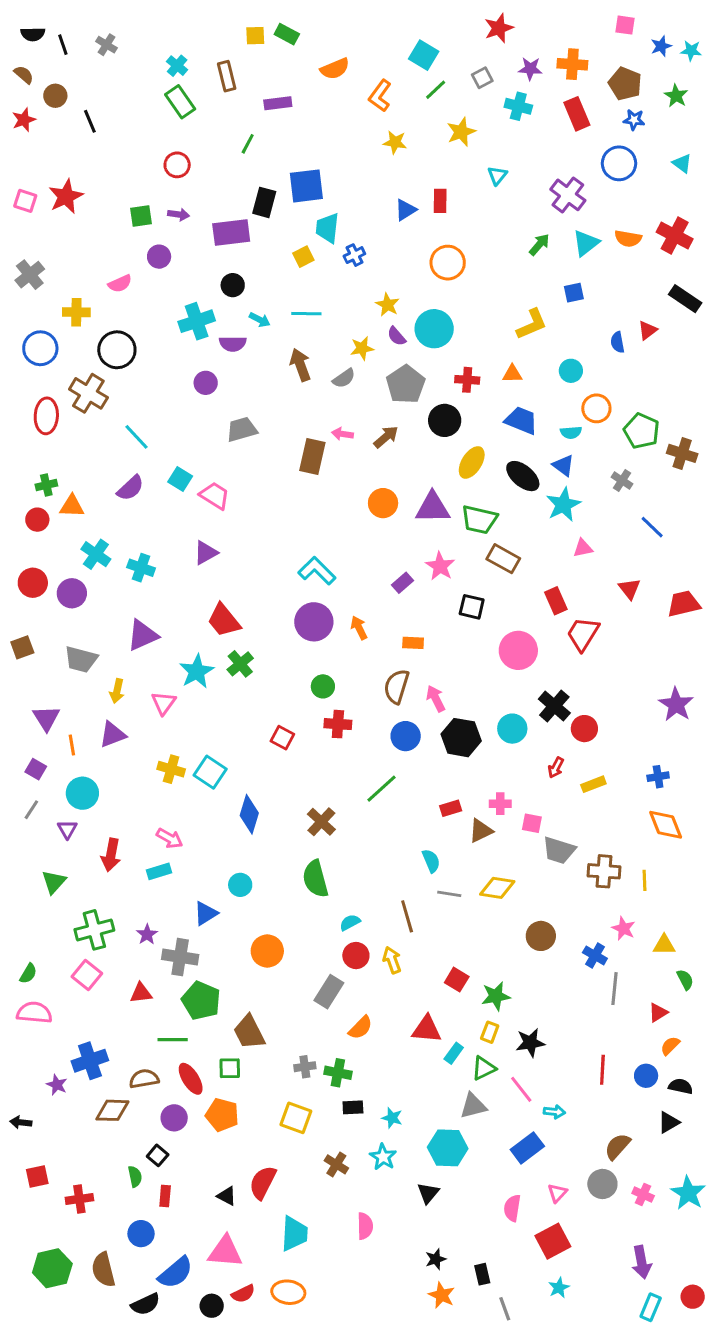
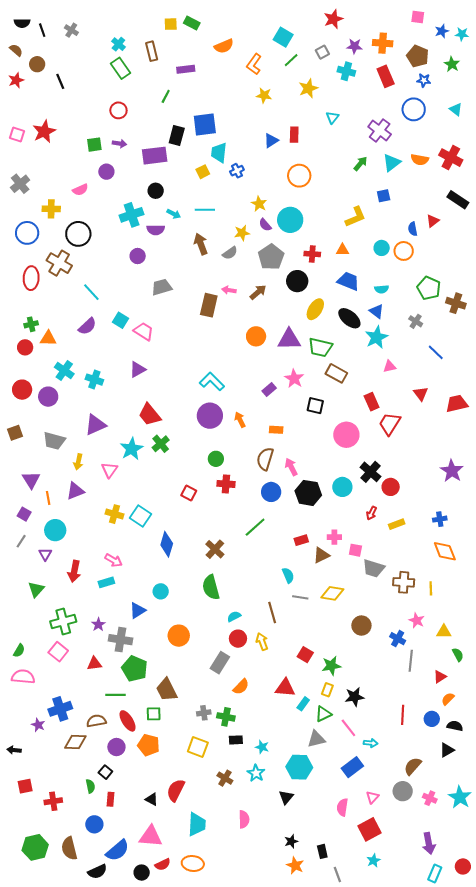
orange circle: (596, 408) -> (404, 251), moved

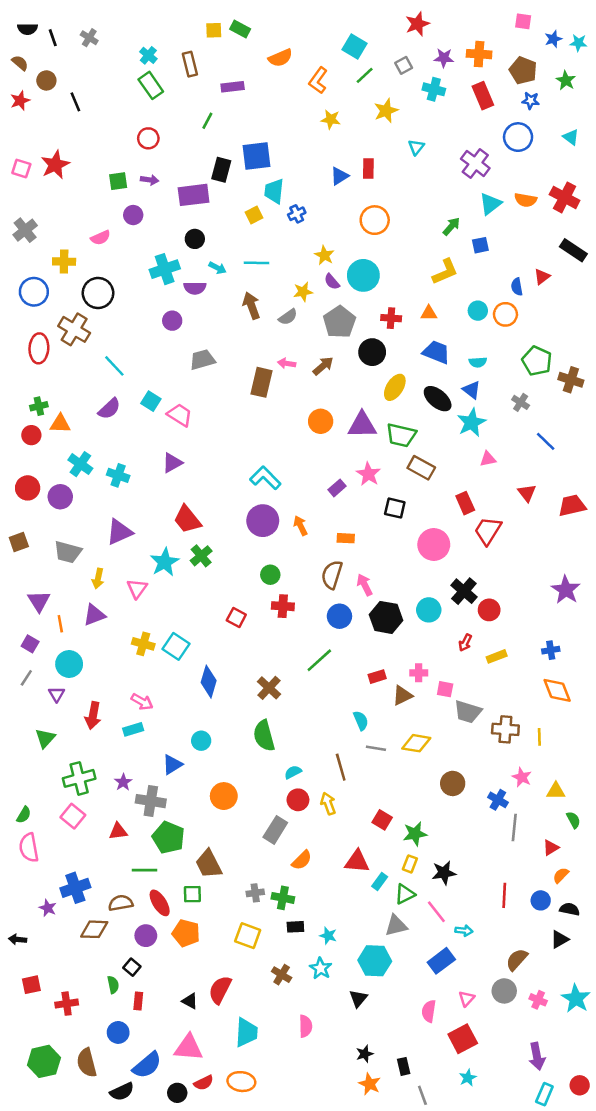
green arrow: (360, 164) -> (451, 226), moved
pink semicircle: (23, 677) -> (29, 848), turned -105

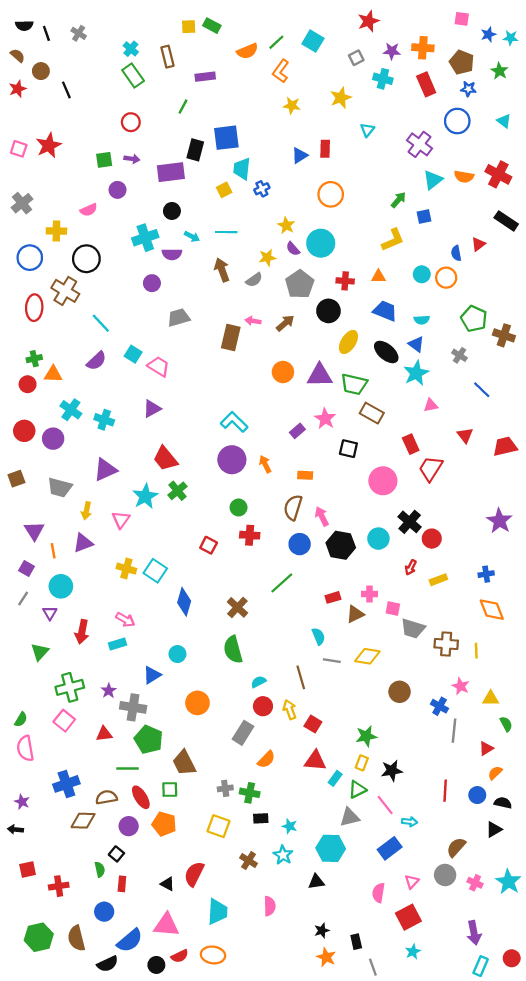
green line: (365, 75) -> (276, 42), moved
red square: (382, 820) -> (313, 724), moved
purple star: (48, 908) -> (22, 802), moved
black triangle: (358, 999) -> (316, 882), turned 42

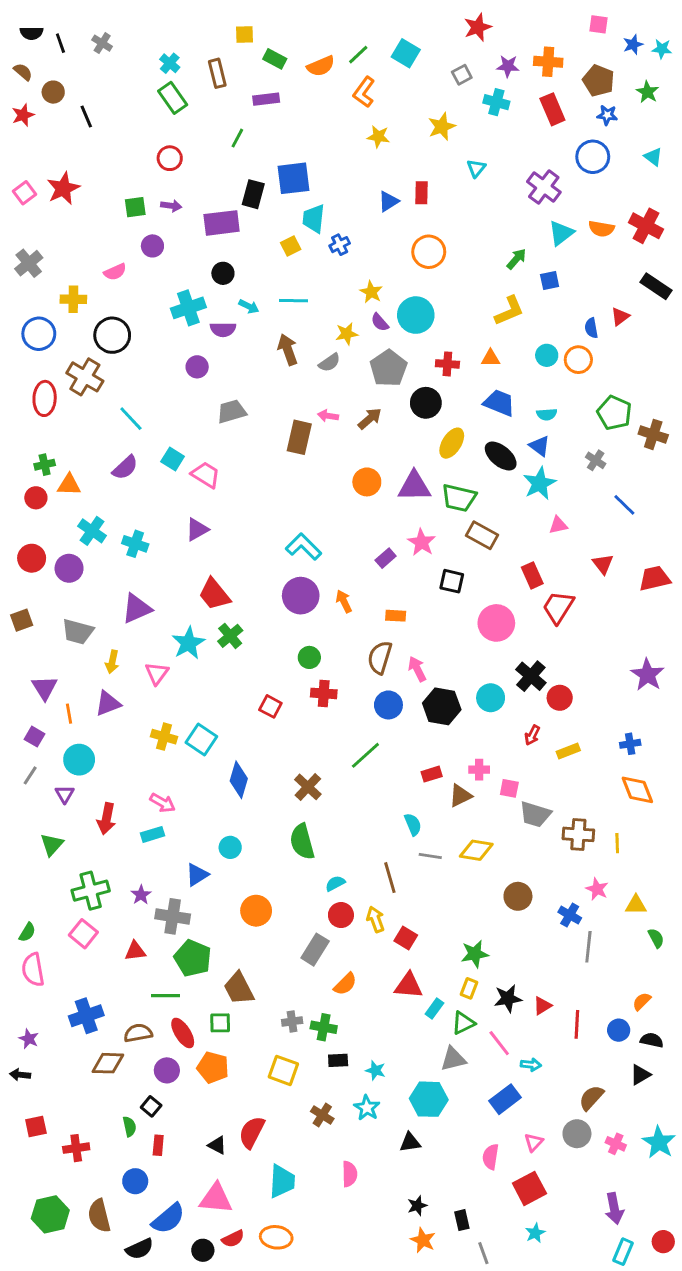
green rectangle: (212, 26) -> (275, 59), moved
pink square: (19, 149) -> (24, 193), turned 35
red triangle: (486, 748) -> (542, 1006), moved

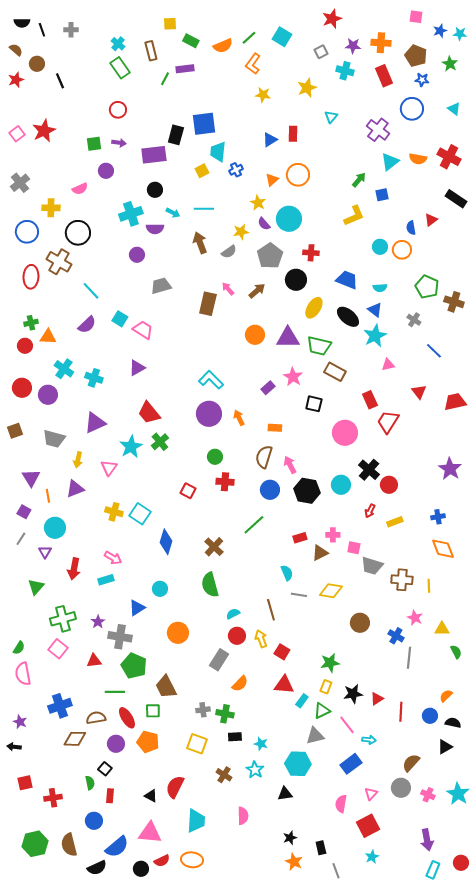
gray cross: (102, 43) -> (71, 30), turned -32
green line: (237, 138) -> (165, 79), moved
orange triangle: (491, 358) -> (272, 180), moved, turned -40
pink arrow: (328, 416) -> (228, 289), turned 40

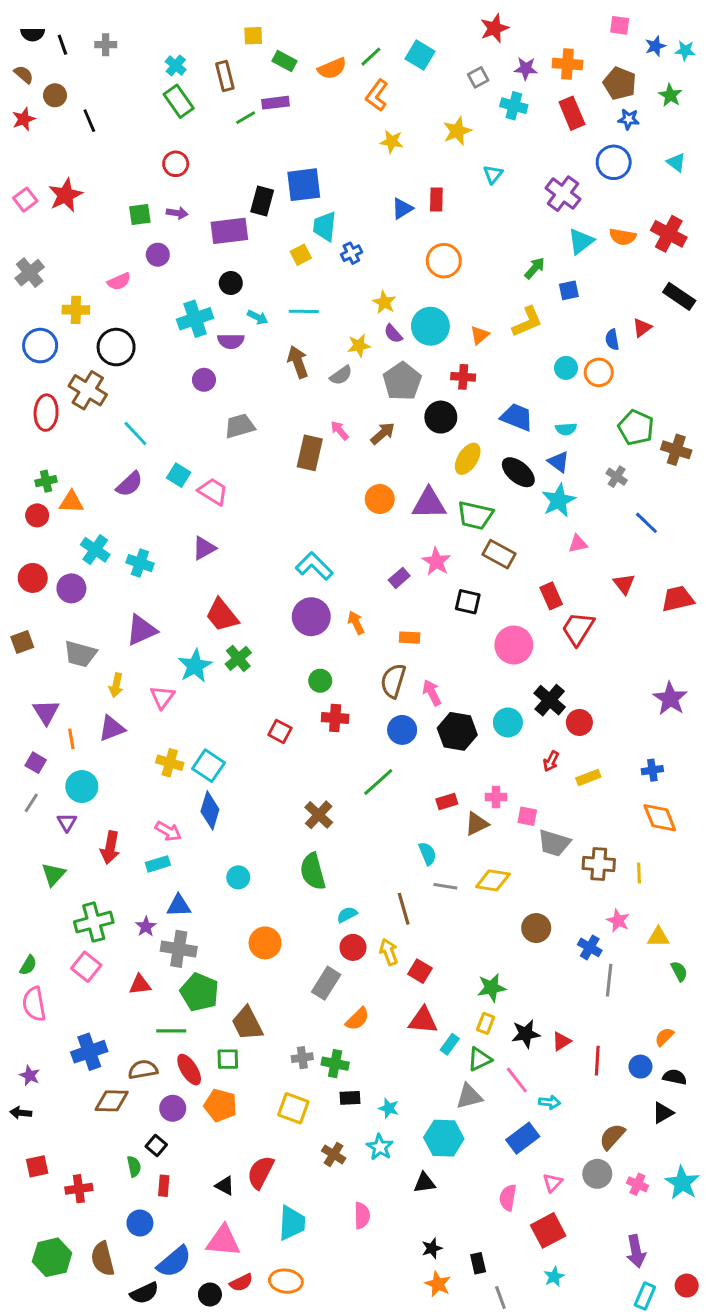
green line: (165, 79) -> (246, 118), turned 32
orange triangle: (272, 180) -> (480, 335), moved
blue diamond: (166, 542) -> (210, 810), moved
blue triangle: (137, 608) -> (179, 906), moved, turned 30

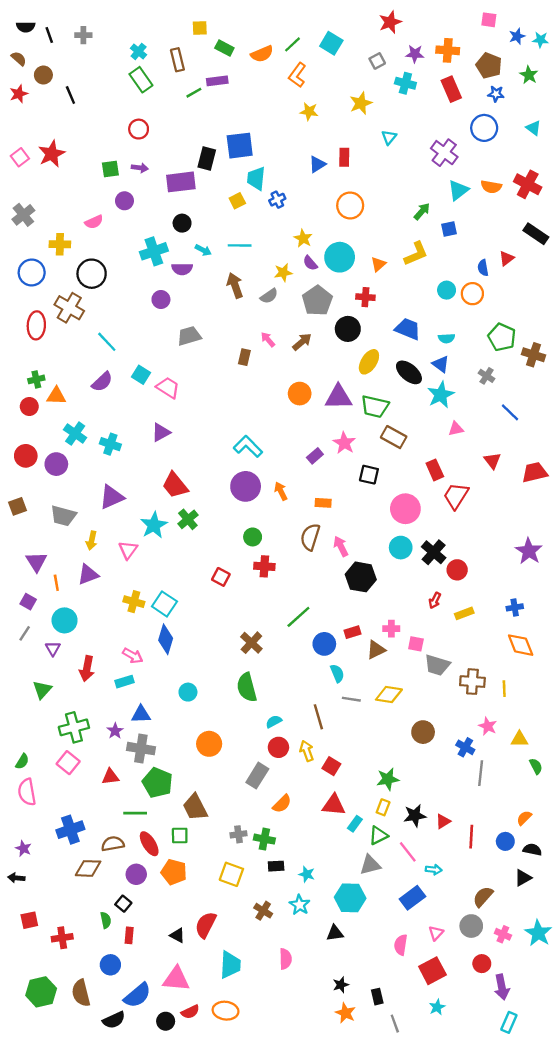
brown rectangle: (310, 453) -> (244, 357), size x0.6
cyan circle: (508, 722) -> (401, 548), moved
blue circle: (402, 730) -> (324, 644), moved
red circle: (687, 1286) -> (482, 964), moved

